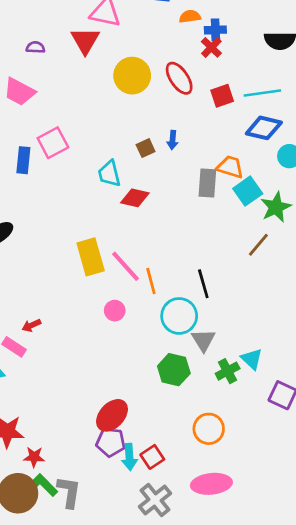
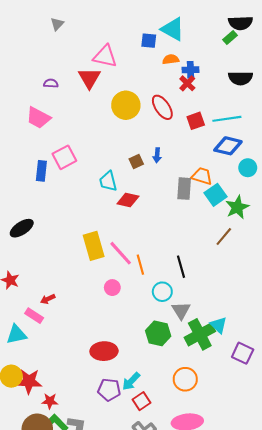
cyan circle: (179, 316) -> (162, 292), size x0.7
green cross: (228, 371) -> (200, 334), size x1.6
red ellipse: (112, 415) -> (104, 351), moved, turned 45
cyan arrow: (129, 457) -> (131, 381), moved, turned 48

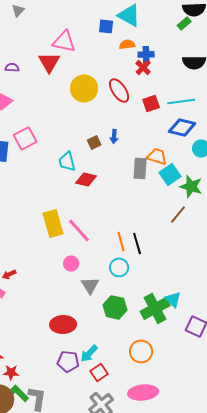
green star: (237, 207) -> (191, 186), turned -30
orange line: (140, 265) -> (121, 241), moved
gray triangle: (181, 310) -> (90, 285), moved

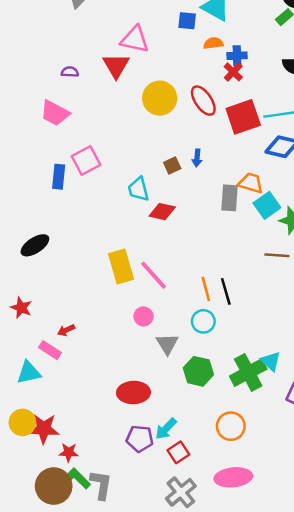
red square: (151, 103) -> (243, 117), size x1.6
brown line: (178, 214) -> (277, 255), turned 54

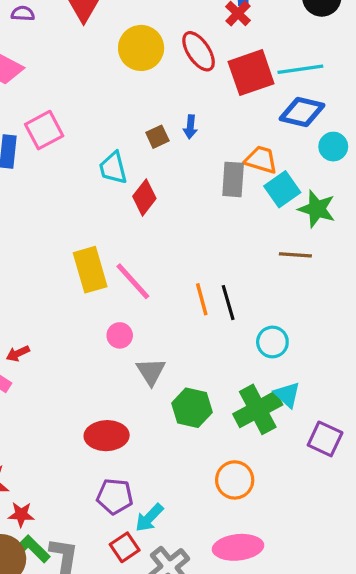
red diamond: (162, 212) -> (144, 197), turned -65
cyan circle: (203, 321) -> (272, 342), moved
cyan arrow: (166, 429) -> (149, 518), moved
red square: (178, 452) -> (125, 547), moved

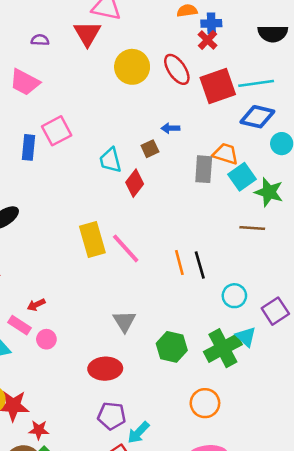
blue arrow: (190, 127) -> (170, 128), turned 84
brown square: (157, 137) -> (150, 149), moved
pink circle: (120, 335) -> (46, 339), moved
gray triangle: (151, 372) -> (124, 321), moved
purple square: (325, 439) -> (275, 311), moved, turned 32

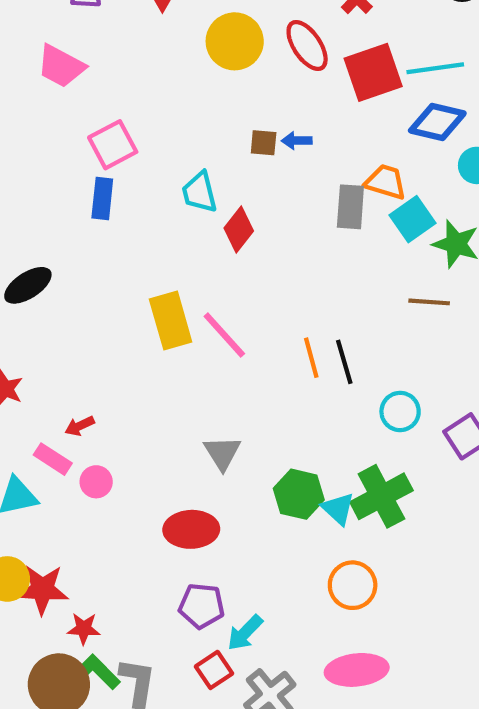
blue rectangle: (29, 147) -> (102, 199), moved
brown square: (150, 149) -> (264, 143), moved, turned 30
cyan triangle: (246, 337) -> (338, 509), moved

